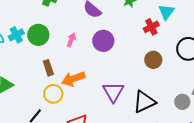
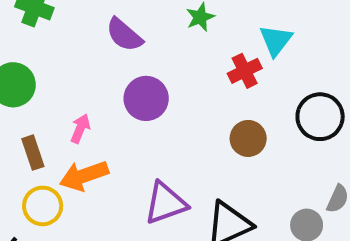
pink arrow: (71, 40) -> (80, 128), moved
purple triangle: (113, 92) -> (166, 203), turned 40

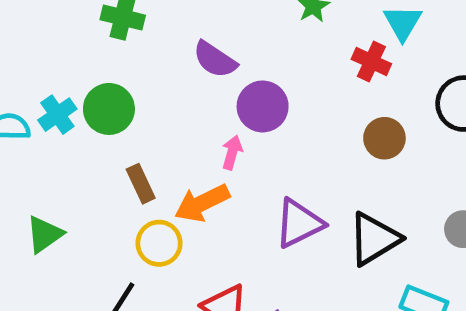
purple semicircle: (124, 35) -> (215, 60), moved
red cross: (245, 71) -> (371, 61), turned -32
pink arrow: (80, 128) -> (232, 152), moved

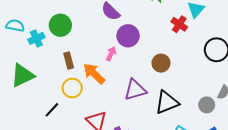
cyan cross: (57, 115) -> (36, 38), moved
brown circle: (384, 138) -> (161, 63), moved
orange arrow: (202, 203) -> (94, 74), turned 60
green triangle: (44, 234) -> (22, 75), size x1.4

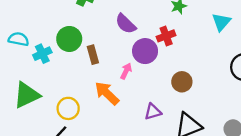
red cross: (179, 24) -> (166, 36), moved, turned 35
brown rectangle: (69, 60) -> (93, 55), moved
yellow circle: (72, 88) -> (68, 108), moved
purple triangle: (135, 90) -> (153, 112), size x0.7

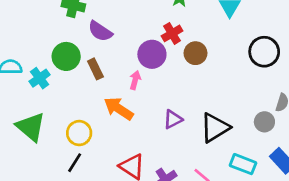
purple semicircle: (126, 24) -> (100, 31), moved
brown circle: (182, 82) -> (195, 53), moved
green triangle: (27, 95) -> (31, 127), turned -44

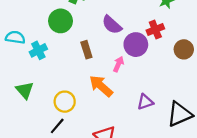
purple semicircle: (100, 31) -> (112, 25), moved
brown circle: (195, 53) -> (184, 49), moved
green circle: (66, 56) -> (61, 21), moved
green triangle: (31, 127) -> (25, 90), size x0.7

